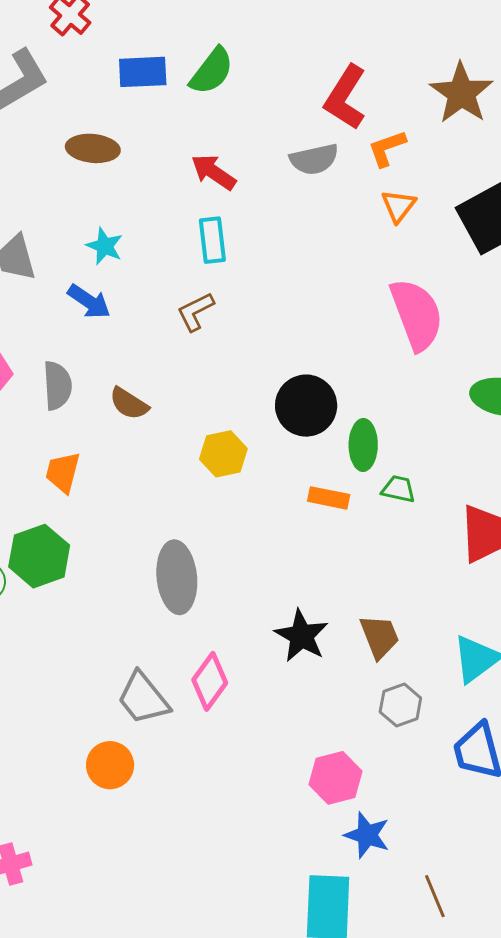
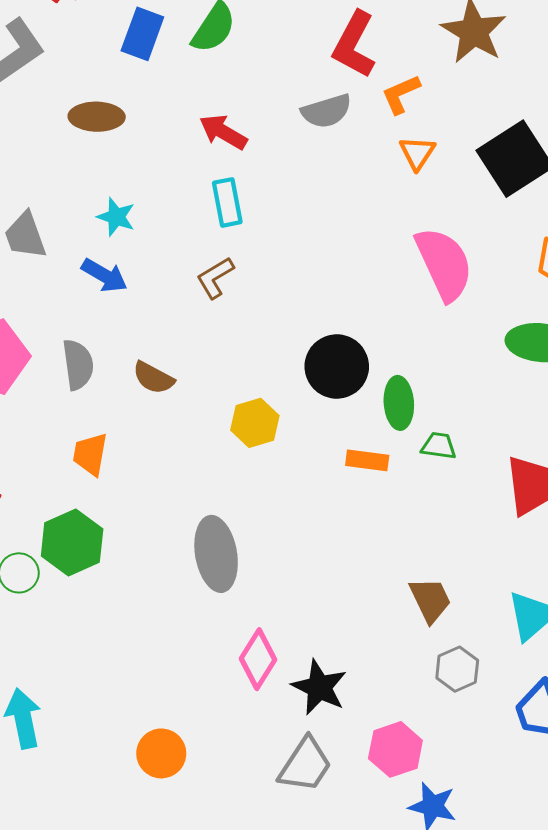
blue rectangle: (143, 72) -> (142, 34), turned -63
black star: (301, 636) -> (319, 687), moved
gray trapezoid: (143, 698) -> (305, 765), moved, turned -104

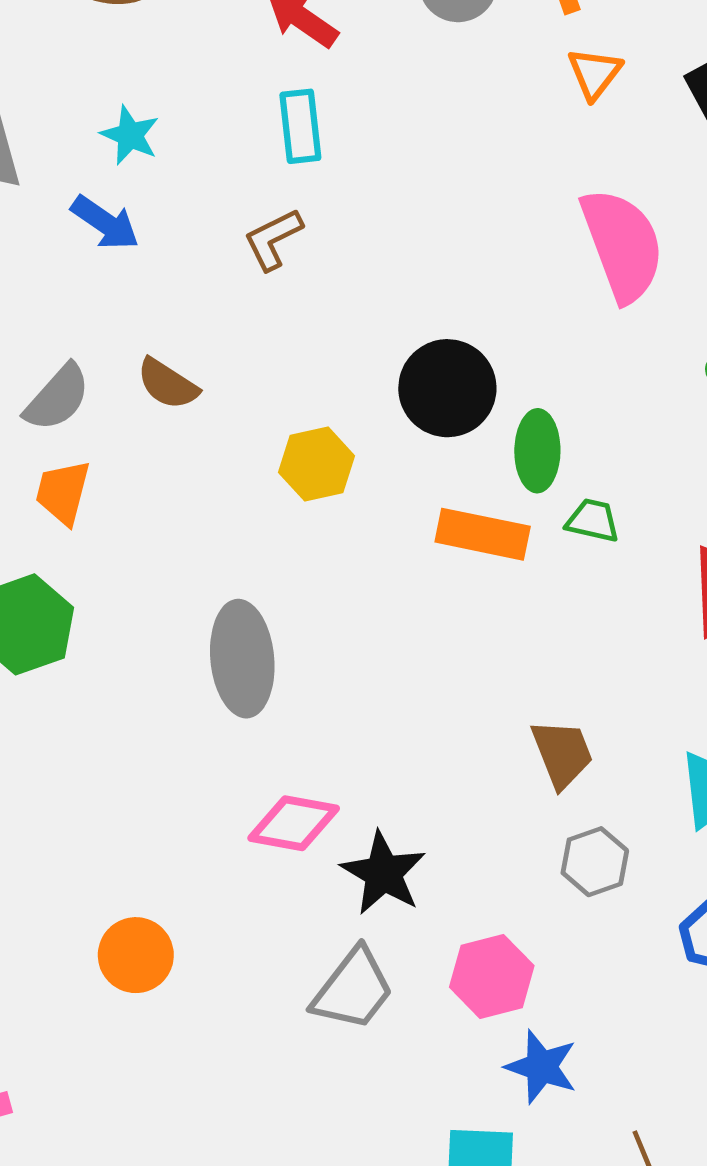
gray semicircle: (78, 365) -> (57, 398), moved, turned 45
orange rectangle: (367, 460) -> (483, 534), size x1.4
pink diamond: (258, 659) -> (294, 823), turned 64

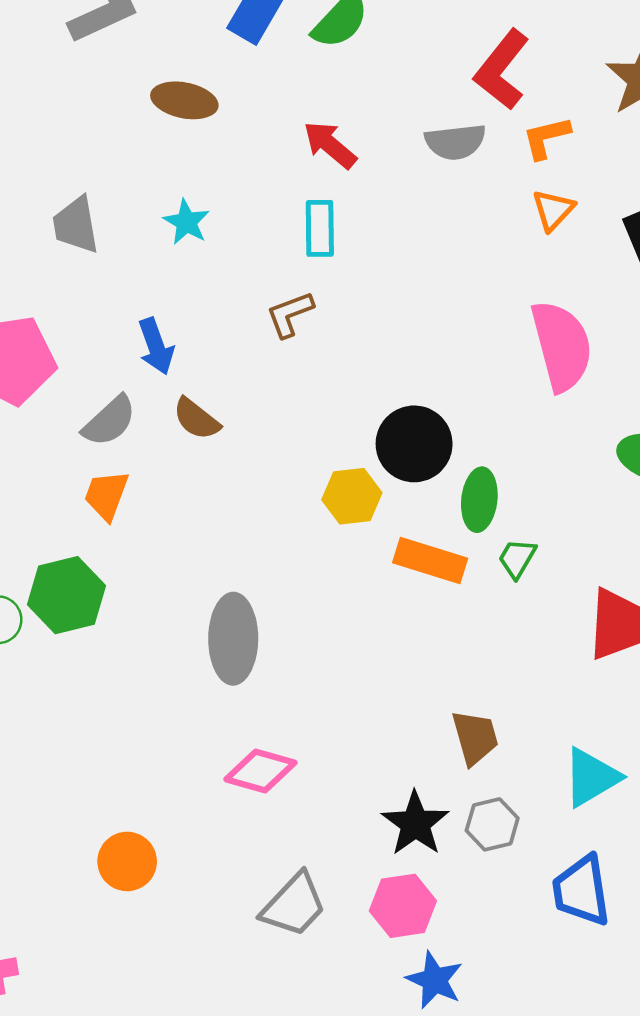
blue arrow: (105, 223) -> (156, 346), moved, turned 30
yellow hexagon: (317, 464) -> (352, 496), moved
green trapezoid: (593, 520) -> (517, 558), turned -78
black star: (383, 873) -> (415, 824), moved

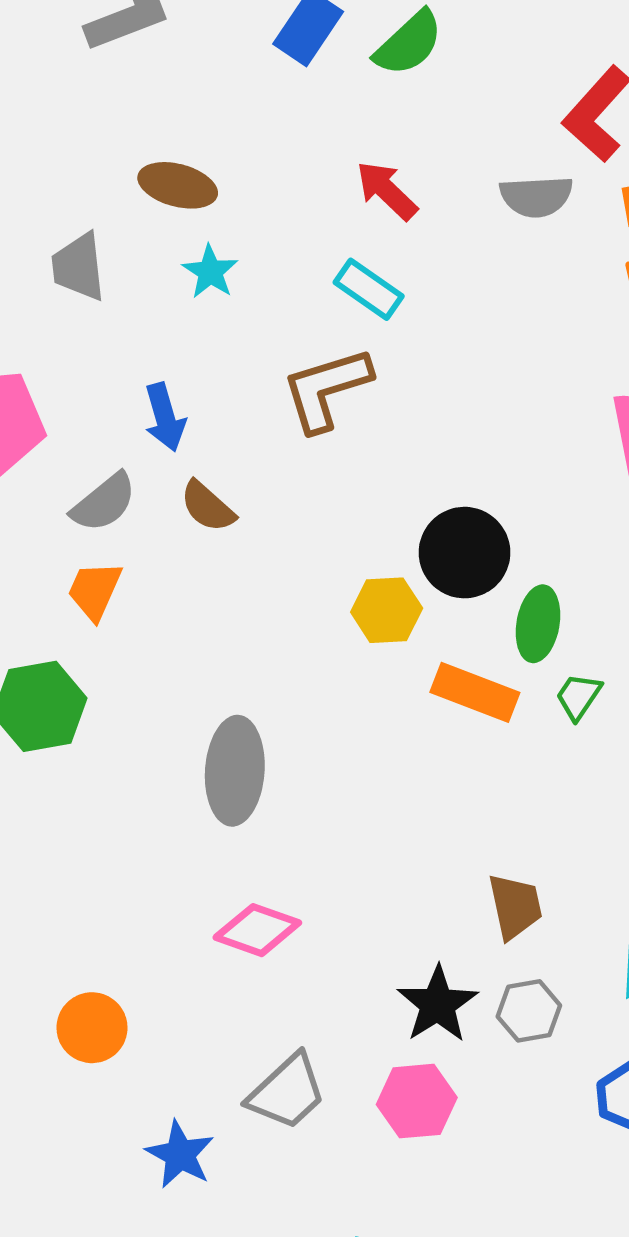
brown ellipse: (184, 100) -> (178, 185), moved
cyan rectangle: (320, 228) -> (369, 289), turned -58
brown L-shape: (290, 314) -> (326, 389), size x1.6
blue star: (435, 980) -> (180, 1155), moved

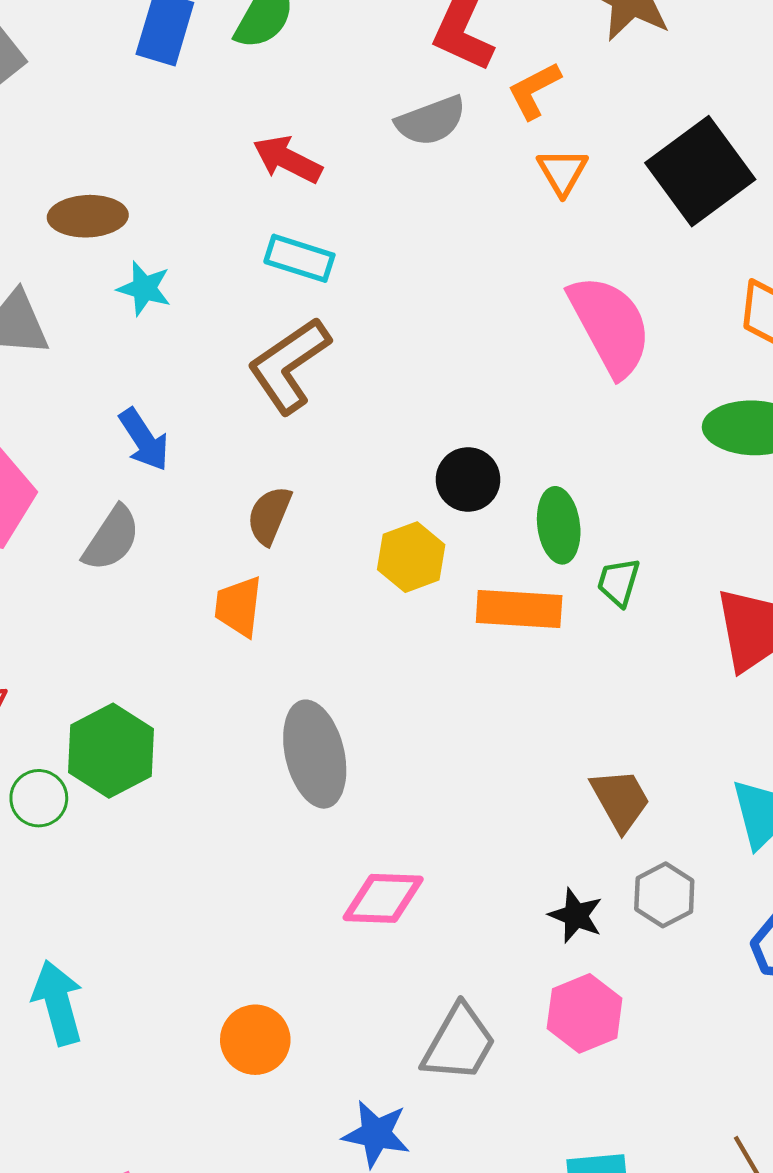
brown semicircle: (207, 506) -> (269, 515), moved, turned 88
black circle: (465, 553) -> (468, 480), size x0.7
orange trapezoid: (95, 591) -> (238, 606), moved
black star: (438, 1004) -> (576, 915), size x0.7

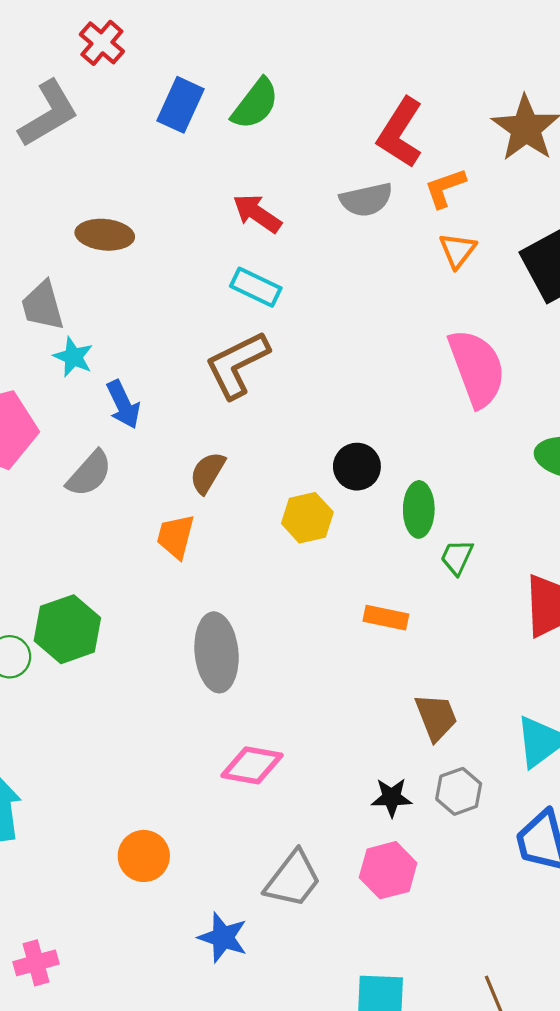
cyan star: (144, 288) -> (73, 357), moved
orange rectangle: (519, 609) -> (386, 618), moved, size x0.7
black star: (576, 915) -> (392, 797), turned -30

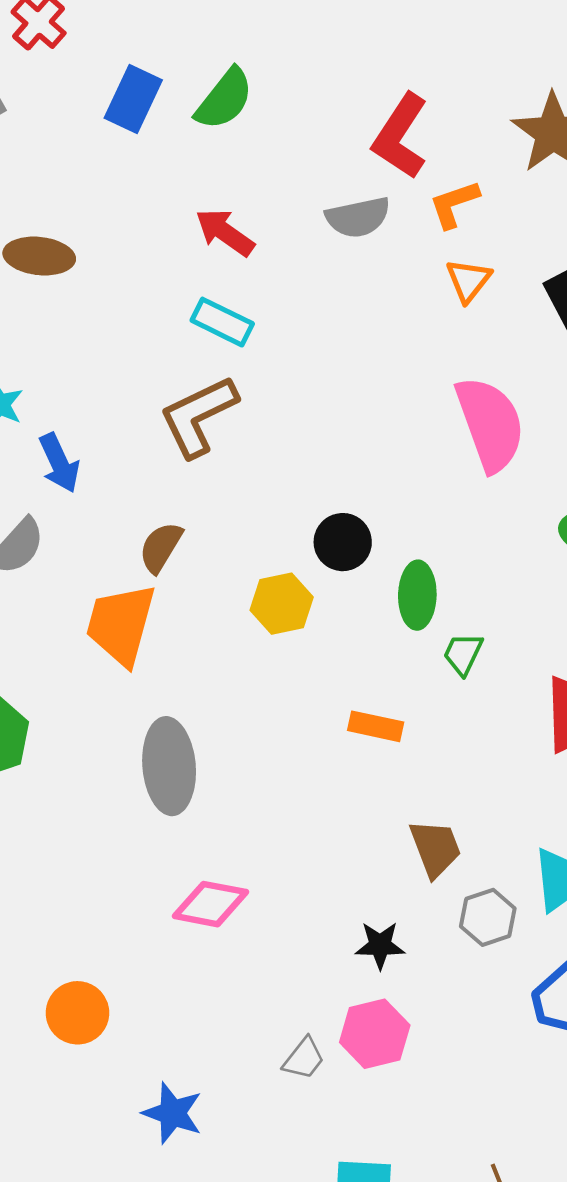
orange trapezoid: (176, 536) -> (121, 624), size x1.5
gray hexagon: (459, 791) -> (488, 917), moved
gray trapezoid: (293, 879) -> (304, 1058), moved, size x0.6

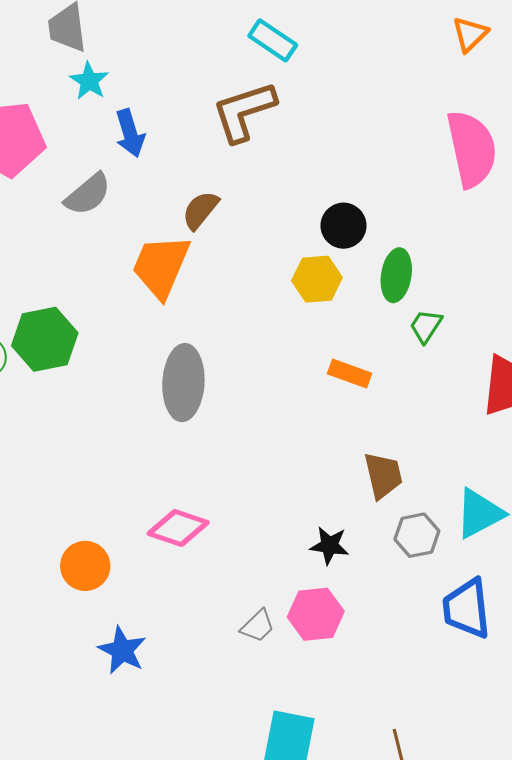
yellow hexagon: (282, 604) -> (317, 279), moved
pink diamond: (211, 904) -> (178, 528), moved
blue star: (173, 1113) -> (122, 650), moved

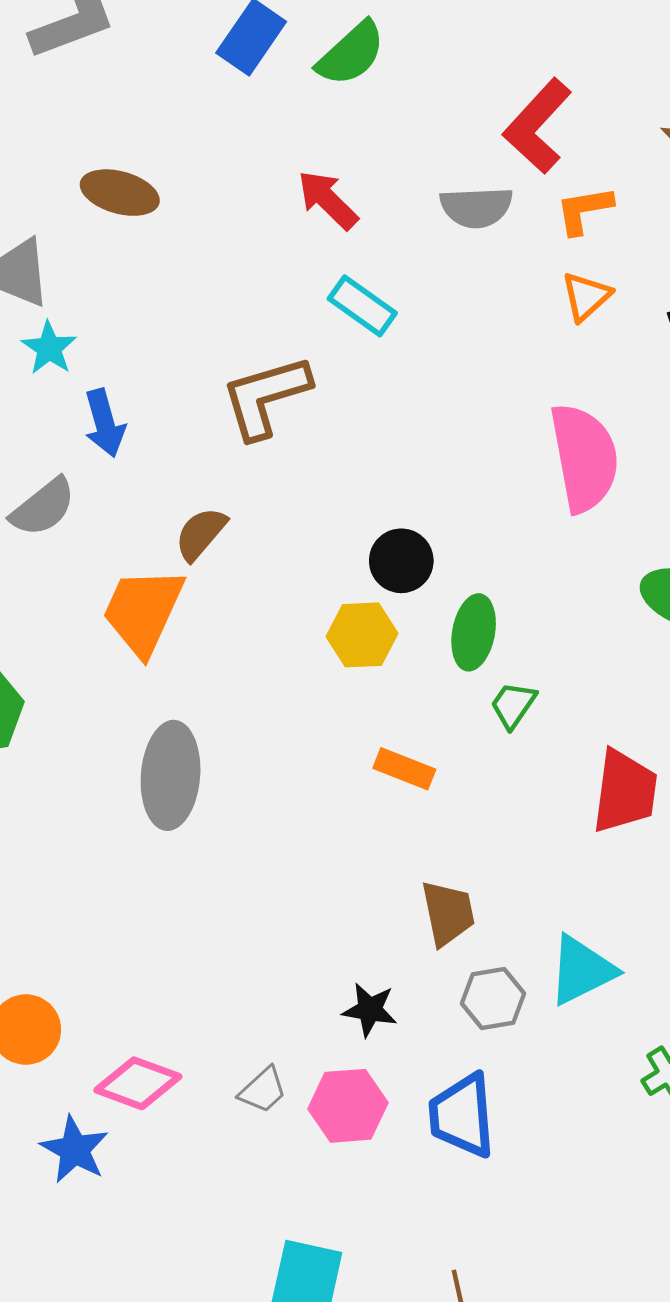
cyan rectangle: (273, 40) -> (362, 306), moved
pink diamond: (178, 528) -> (138, 1083), moved
blue trapezoid: (467, 609) -> (462, 1115), moved
gray trapezoid: (258, 626) -> (263, 1090), moved

